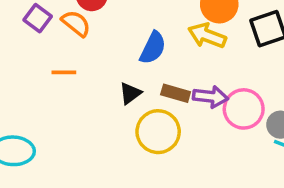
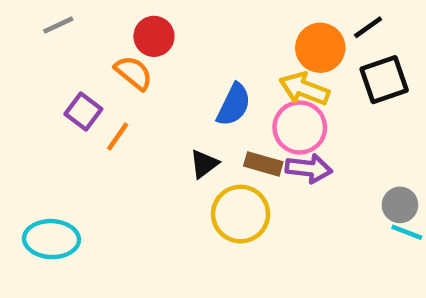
purple square: (38, 18) -> (83, 112), moved
orange line: (64, 72) -> (118, 137), turned -55
pink circle: (244, 109) -> (300, 127), moved

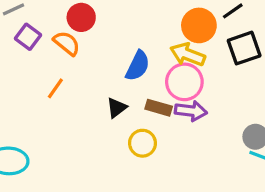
purple square: (83, 112) -> (28, 37), moved
yellow circle: (241, 214) -> (142, 143), size x0.7

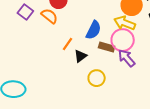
orange line: (55, 88) -> (67, 44), moved
brown rectangle: (159, 108) -> (107, 47), moved
purple arrow: (191, 111) -> (127, 58), turned -138

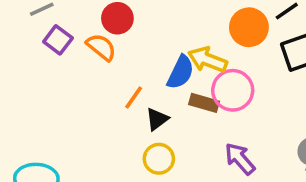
yellow arrow: (125, 23) -> (208, 60), moved
purple arrow: (127, 58) -> (240, 159), moved
yellow circle: (97, 78) -> (159, 159), moved

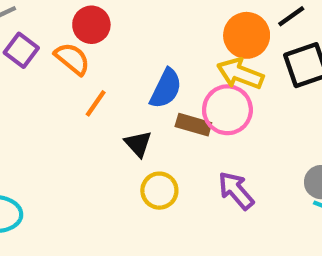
yellow arrow: (208, 60) -> (240, 74), moved
orange line: (134, 98) -> (96, 103), moved
black triangle: (157, 119) -> (138, 144), turned -35
yellow circle: (159, 159) -> (159, 191), moved

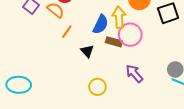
yellow arrow: (240, 74) -> (119, 17), moved, turned 65
yellow circle: (159, 191) -> (97, 87), moved

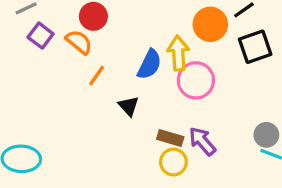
brown rectangle: (114, 42) -> (170, 138), moved
yellow circle: (97, 87) -> (173, 162), moved

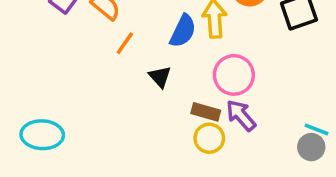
pink circle: (196, 80) -> (234, 75), moved
gray circle: (266, 135) -> (311, 147), moved

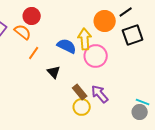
blue semicircle: (183, 31) -> (67, 46), turned -90
pink circle: (234, 75) -> (96, 56), moved
brown rectangle: (206, 112) -> (80, 92), turned 35

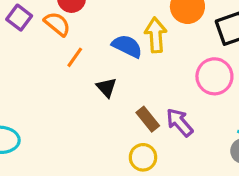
pink circle: (96, 56) -> (214, 76), moved
yellow circle: (82, 107) -> (143, 157), moved

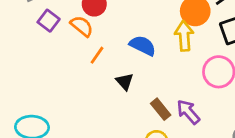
yellow arrow: (156, 35) -> (184, 36), moved

